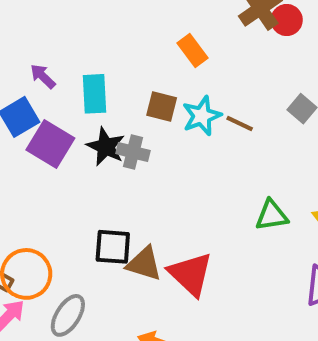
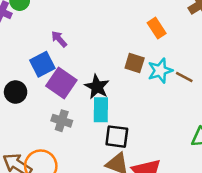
cyan rectangle: (94, 94) -> (101, 110), moved
gray cross: (133, 152) -> (62, 121), moved
black square: (113, 247) -> (117, 137), moved

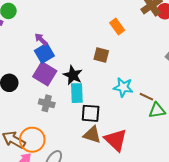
blue square: (42, 64) -> (44, 53), moved
cyan star: (160, 71) -> (123, 87), moved, turned 30
brown line: (184, 77) -> (146, 97), moved

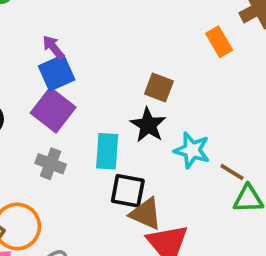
orange rectangle: (117, 27) -> (219, 42), moved
black star: (73, 75) -> (148, 125), moved
brown triangle: (92, 135) -> (146, 214), moved

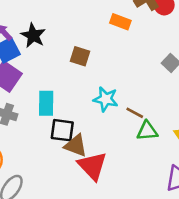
orange rectangle: (219, 42) -> (120, 22), turned -36
black star: (148, 125) -> (33, 36), moved

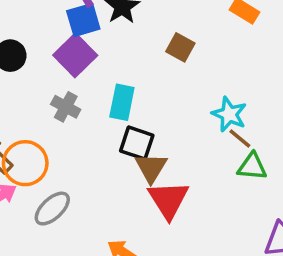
cyan star: (106, 99) -> (229, 114), moved
brown triangle: (76, 146) -> (151, 168), turned 30

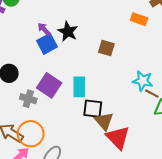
purple square: (75, 55) -> (49, 85), moved
gray cross: (66, 107) -> (28, 99), moved

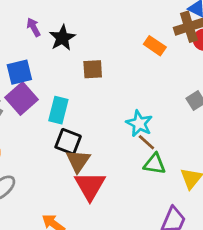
blue square: (47, 44) -> (19, 72), moved
brown square: (106, 48) -> (93, 69), moved, turned -35

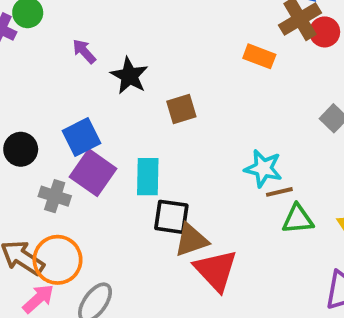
purple arrow: (33, 27) -> (84, 51), moved
brown line: (146, 142) -> (279, 192), turned -42
brown triangle: (78, 161) -> (191, 240), turned 50

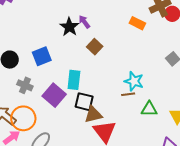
purple arrow: (84, 51) -> (84, 22), moved
brown square: (181, 109) -> (95, 47), turned -35
purple square: (93, 173) -> (54, 95), moved
brown line: (279, 192) -> (128, 94), moved

